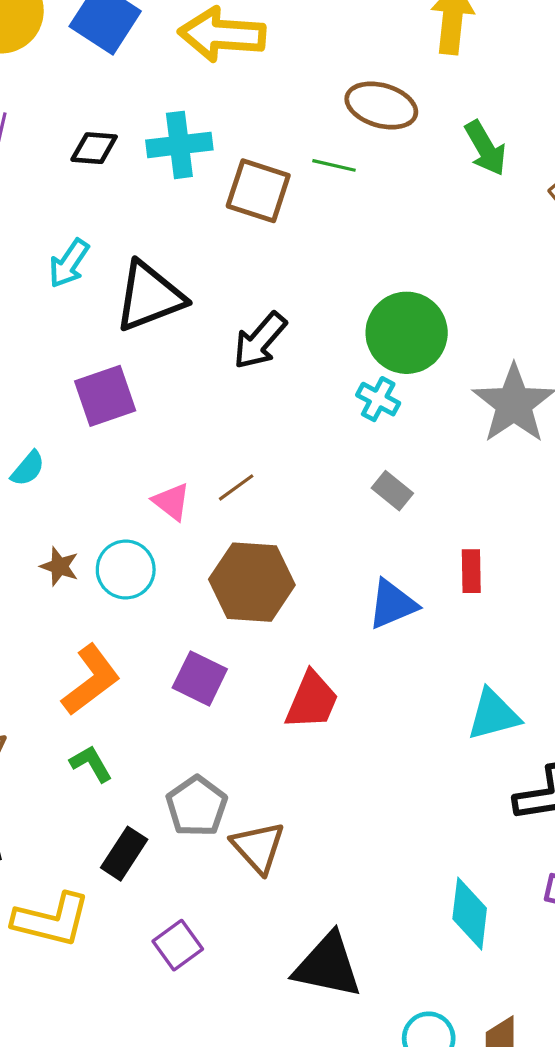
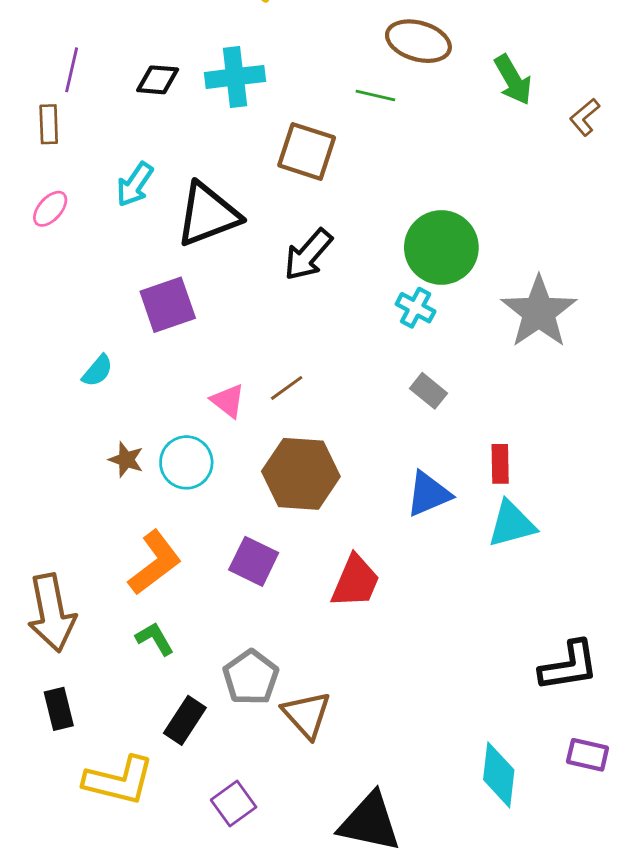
brown square: (258, 191) -> (307, 151), moved
cyan triangle: (493, 715) -> (512, 524), moved

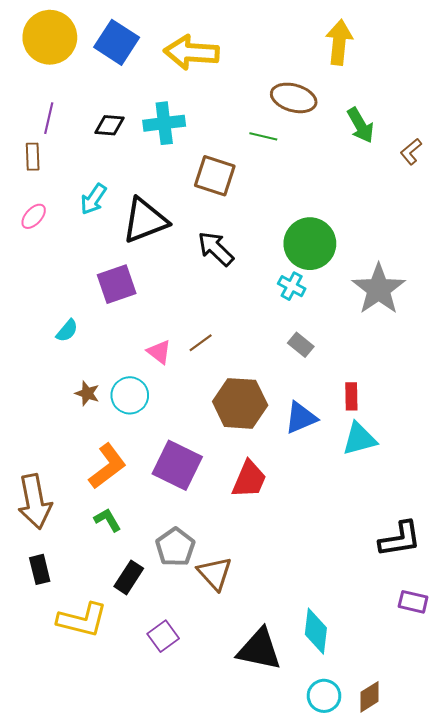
black arrow: (308, 255) -> (216, 249), turned 93
brown hexagon: (301, 474) -> (240, 403), moved
purple square: (254, 561) -> (177, 465), size x1.4
cyan diamond: (499, 775) -> (316, 631), moved

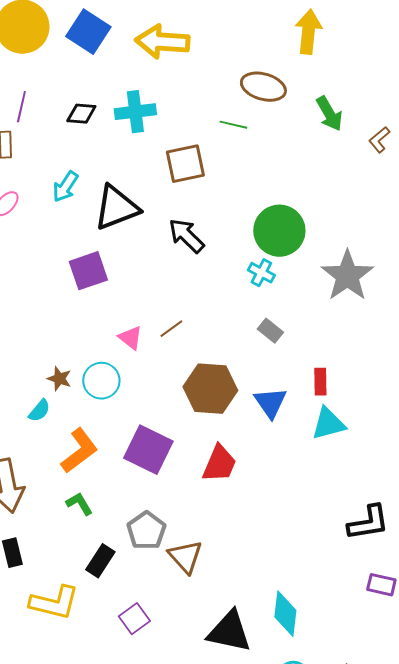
brown square: (215, 176) -> (185, 164), turned -30
cyan semicircle: (67, 331) -> (39, 411), moved
blue triangle: (301, 418) -> (270, 403), turned -42

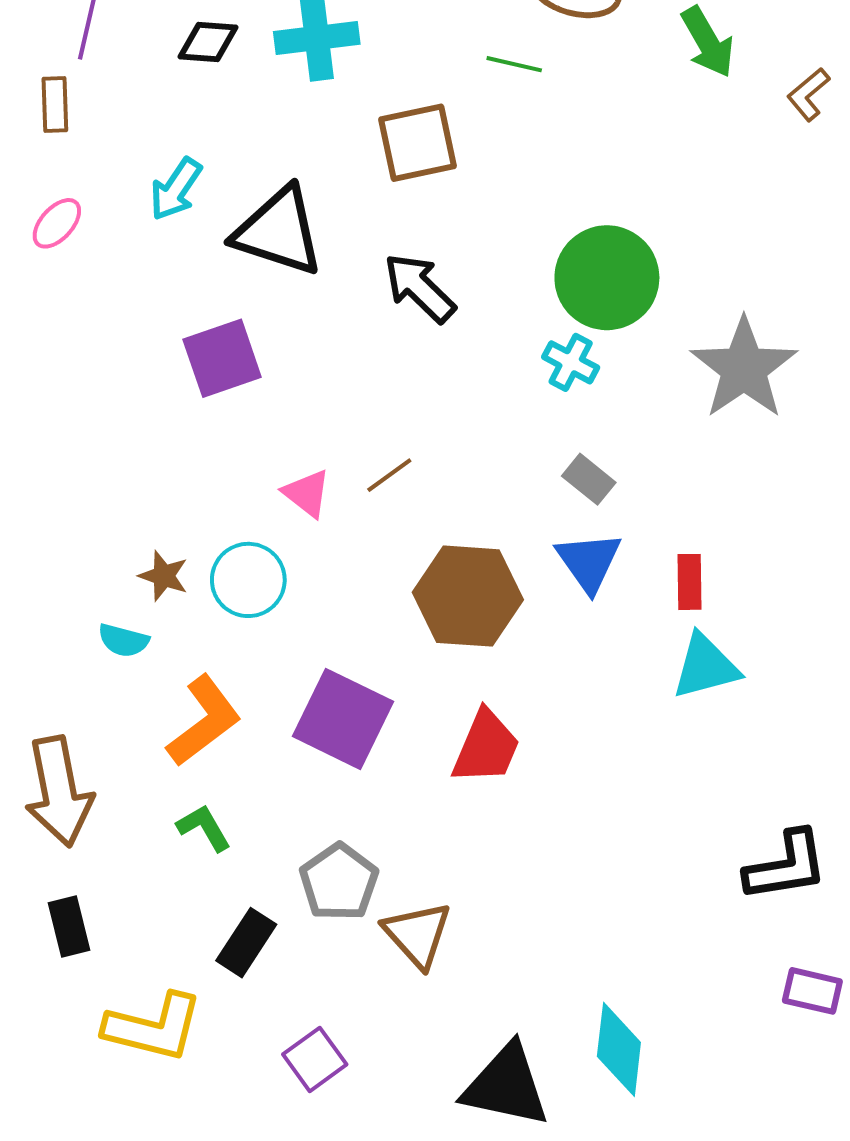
black triangle: (116, 208) -> (278, 231), turned 39
blue triangle: (270, 403) -> (589, 562), moved
cyan semicircle: (39, 411) -> (123, 640), turned 65

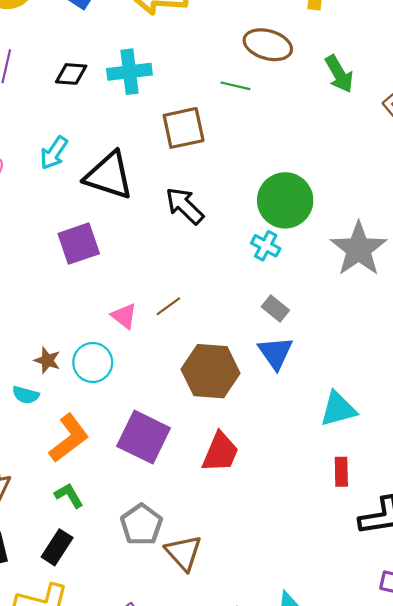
red rectangle: (689, 582) -> (341, 472), moved
black rectangle: (246, 943) -> (57, 547), moved

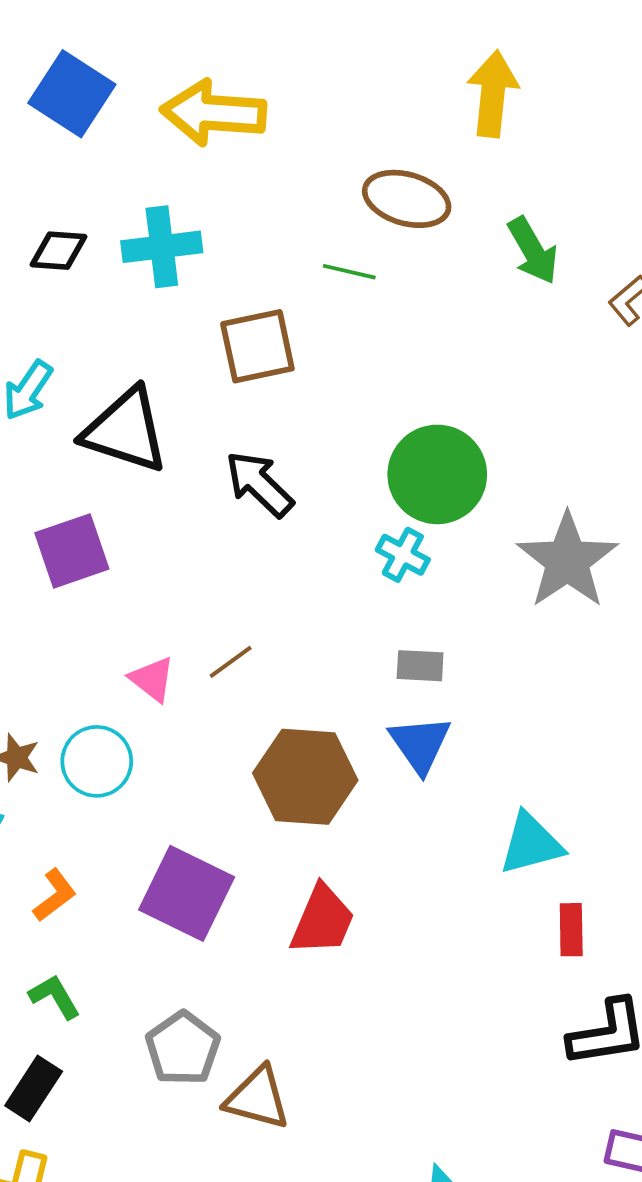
gray rectangle: (275, 308) -> (420, 666), turned -36
orange L-shape: (69, 438) -> (55, 895), size x0.6
red rectangle: (341, 472) -> (571, 930), moved
brown triangle: (184, 553) -> (257, 1098), turned -33

